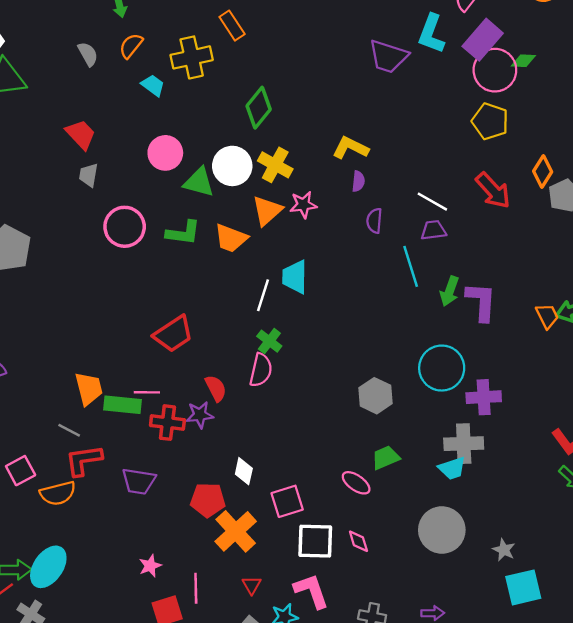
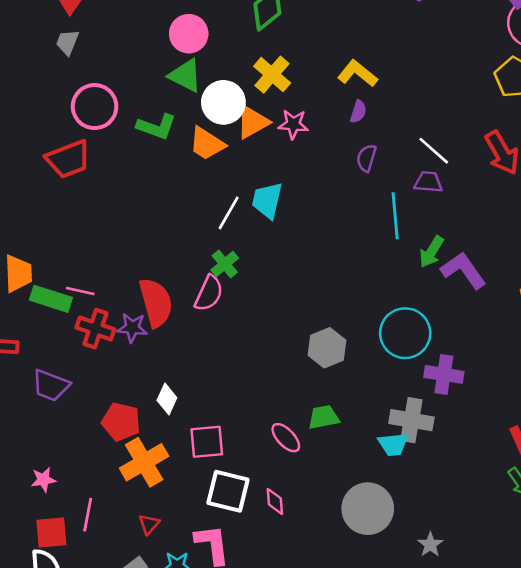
pink circle: (165, 153) -> (189, 34), moved
white circle: (232, 166) -> (223, 102), moved
purple L-shape: (481, 302) -> (463, 270), turned -51
red trapezoid: (173, 334) -> (68, 159), moved
red semicircle: (216, 388) -> (156, 303), size x1.6

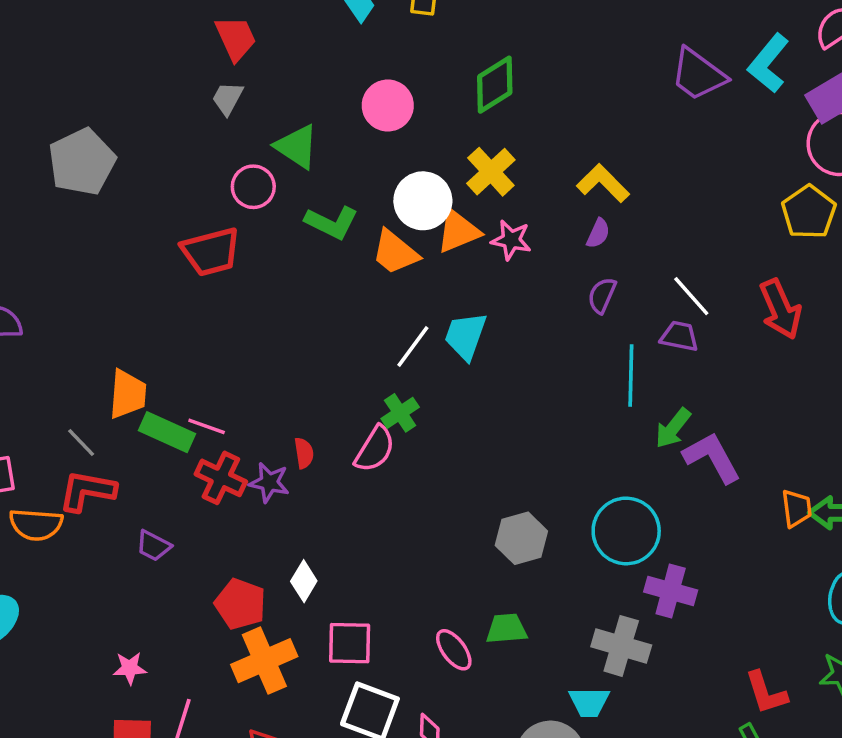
green triangle: (185, 76) -> (297, 147), moved
pink circle: (95, 107) -> (253, 187), size x0.7
red semicircle: (156, 303) -> (304, 453), size x0.5
purple trapezoid: (51, 385) -> (153, 546), size x0.7
cyan trapezoid: (393, 444) -> (589, 702), moved

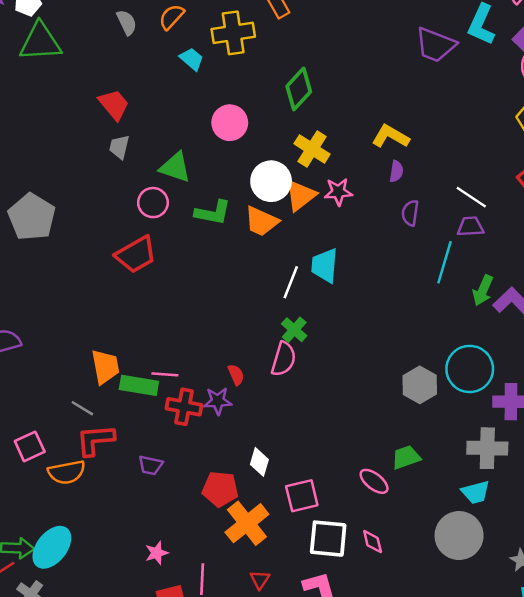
cyan line: (631, 376) -> (445, 262), turned 30
gray hexagon: (521, 538) -> (420, 385), moved

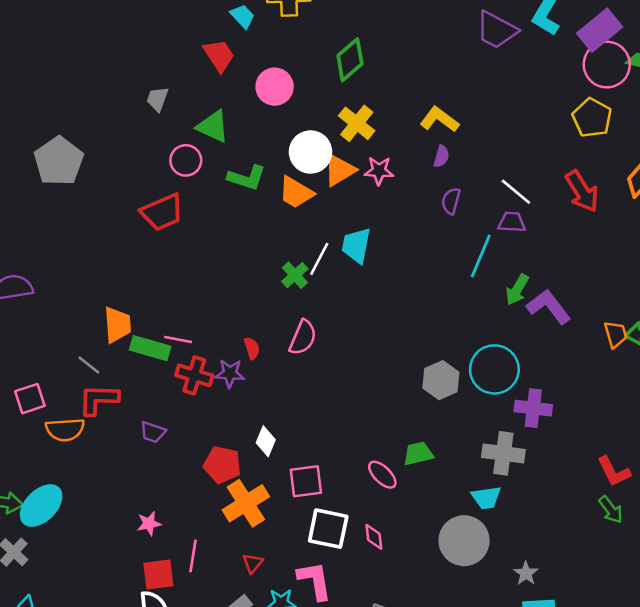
red trapezoid: (114, 105) -> (219, 55), moved
green cross: (294, 330) -> (295, 275), moved

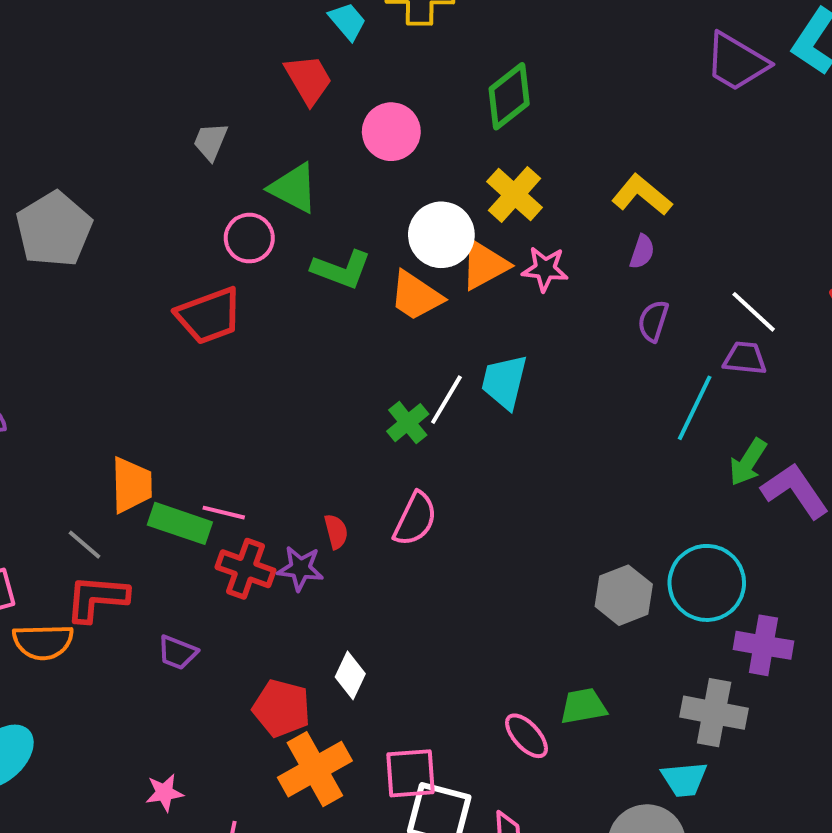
pink square: (306, 481) -> (410, 773), moved

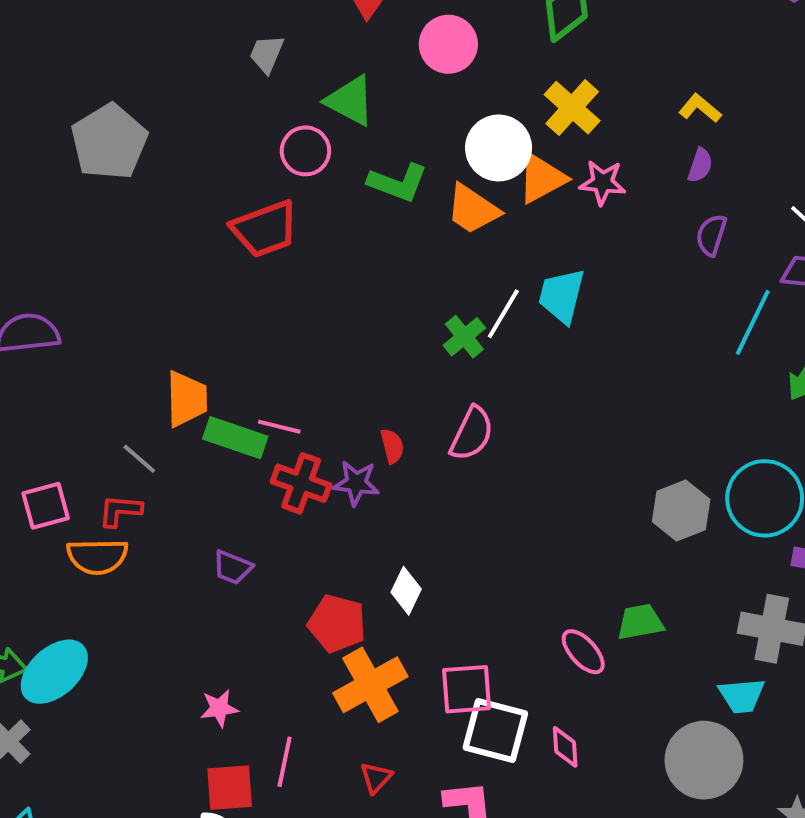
yellow L-shape: (642, 195) -> (700, 108), size x0.7
red L-shape: (97, 598) -> (120, 511), moved, size x0.7

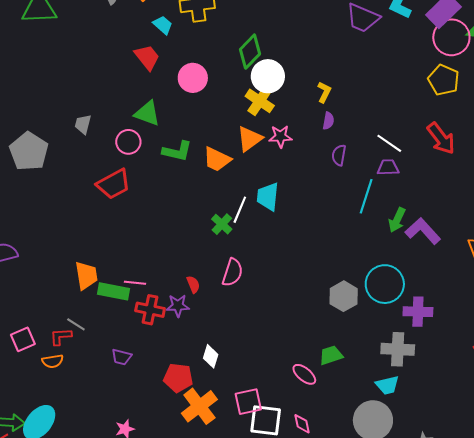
gray trapezoid: (267, 54) -> (83, 124), moved
yellow L-shape: (700, 108) -> (324, 92), turned 85
white circle: (499, 148) -> (268, 76), moved
gray line: (139, 459) -> (76, 324), moved
orange semicircle: (97, 556) -> (53, 361), size x0.7

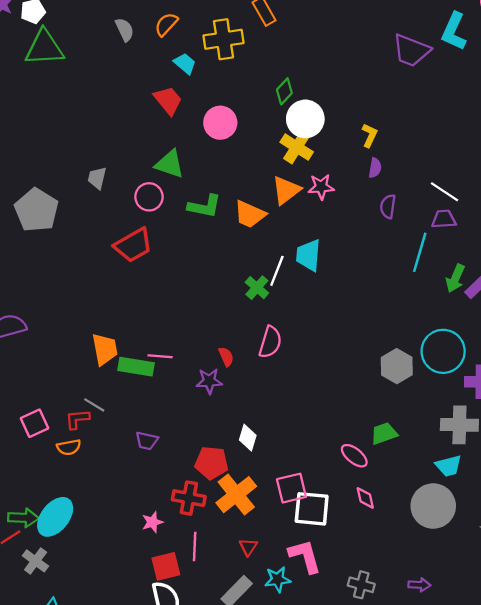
green diamond: (250, 52) -> (284, 91), size x0.7
red cross: (150, 310) -> (189, 498), moved
pink diamond: (302, 424) -> (365, 498), moved

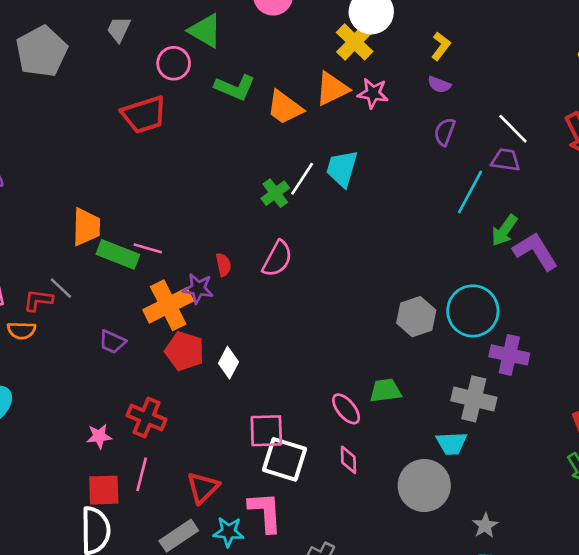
purple semicircle: (375, 168) -> (439, 85), turned 90
red pentagon: (212, 463) -> (185, 351), moved
orange cross: (236, 495) -> (168, 305), moved
red triangle: (248, 547) -> (203, 488), size x1.5

